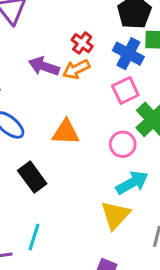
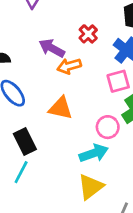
orange arrow: (76, 69) -> (69, 66), moved
cyan arrow: (132, 183) -> (94, 153), moved
cyan line: (34, 237) -> (21, 172), moved

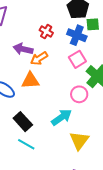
orange triangle: (61, 108) -> (30, 81), moved
cyan arrow: (94, 153) -> (62, 117), moved
cyan line: (21, 172) -> (26, 144), turned -72

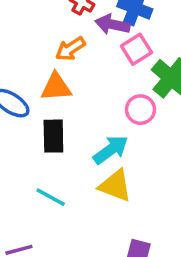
purple arrow: (23, 49) -> (112, 24), moved
black rectangle: (23, 122) -> (53, 136), moved, turned 42
yellow triangle: (79, 141) -> (115, 186), moved, turned -45

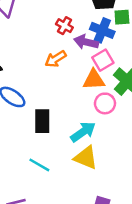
orange triangle: (56, 87) -> (94, 80), moved

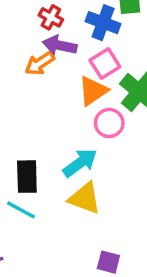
purple arrow: (86, 42) -> (60, 45), moved
orange triangle: (94, 80) -> (93, 91), turned -30
black rectangle: (42, 121) -> (27, 177), moved

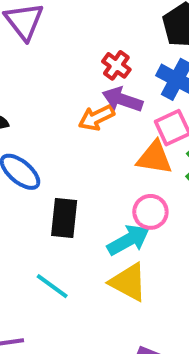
orange triangle: (93, 91) -> (154, 158), turned 36
pink circle: (109, 123) -> (150, 212), moved
black rectangle: (27, 177) -> (64, 218), moved

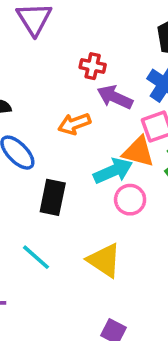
red cross: (116, 65) -> (93, 66), moved, turned -30
orange arrow: (96, 118) -> (74, 124), moved
cyan arrow: (128, 240) -> (113, 171), moved

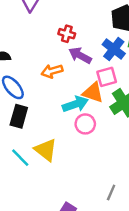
black rectangle: (53, 197) -> (19, 116), moved
yellow triangle: (104, 260) -> (46, 150), moved

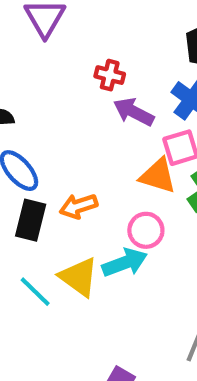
orange arrow: (52, 71) -> (79, 206), moved
cyan arrow: (75, 104) -> (125, 263), moved

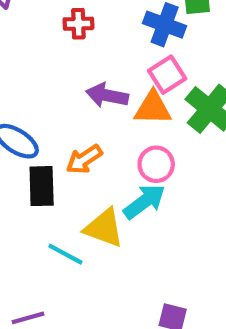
purple arrow: (134, 112) -> (107, 95), moved

